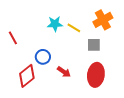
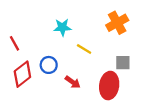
yellow line: (74, 28) -> (84, 49), moved
gray square: (94, 45) -> (123, 63), moved
red diamond: (27, 76) -> (22, 74), moved

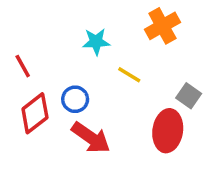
orange cross: (117, 23) -> (162, 26), moved
gray square: (123, 63) -> (189, 96), turned 35
red arrow: (73, 82) -> (91, 138), moved, size x1.6

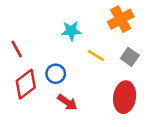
gray square: (189, 96) -> (130, 57), moved
red arrow: (91, 138) -> (67, 102), size x0.7

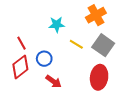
red line: (17, 49) -> (21, 43), moved
gray square: (130, 57) -> (103, 45), size x1.5

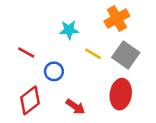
red line: (21, 43) -> (26, 53), turned -32
red diamond: (20, 67) -> (30, 100), moved
red arrow: (54, 81) -> (75, 107), moved

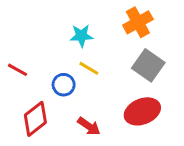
red line: (26, 53) -> (18, 70), moved
yellow line: (93, 54) -> (89, 68), moved
red ellipse: (121, 94) -> (142, 111), turned 60

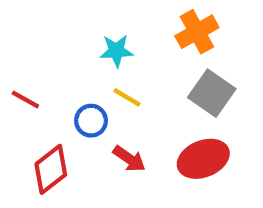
red arrow: (89, 126) -> (129, 159), moved

